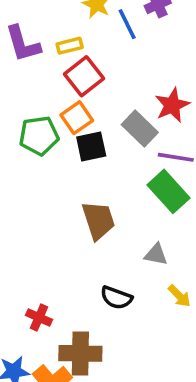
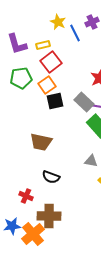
gray rectangle: (140, 128) -> (84, 102), moved
green pentagon: (39, 136) -> (21, 78), moved
brown trapezoid: (98, 220) -> (41, 142), moved, turned 120
black semicircle: (116, 298) -> (51, 177), moved

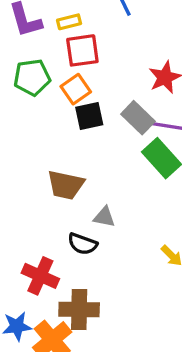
red square: (51, 62) -> (82, 50), turned 30
gray triangle: (91, 161) -> (104, 217), moved
red cross: (26, 196) -> (40, 276), size x1.5

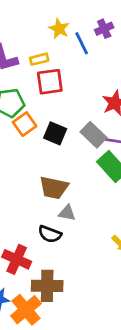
orange square: (76, 89) -> (25, 124), moved
black square: (89, 116) -> (55, 133), turned 35
brown trapezoid: (66, 185) -> (54, 188), moved

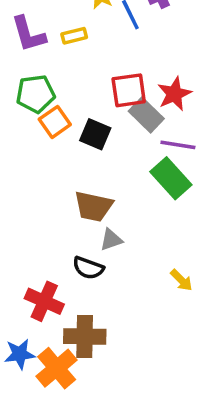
red square: (50, 82) -> (129, 90), moved
gray rectangle: (94, 135) -> (146, 115), moved
gray triangle: (67, 213) -> (111, 240), turned -30

